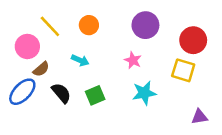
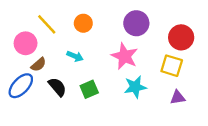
pink star: (133, 60) -> (125, 56), size x1.6
purple triangle: (199, 117) -> (178, 98), moved

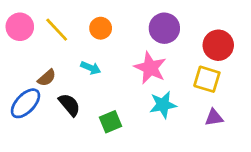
pink circle: (26, 43) -> (20, 27), moved
green square: (89, 89) -> (111, 122), moved

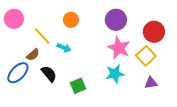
yellow line: (57, 30) -> (42, 36), moved
pink star: (150, 68) -> (119, 48), moved
yellow square: (207, 79) -> (146, 56), turned 30

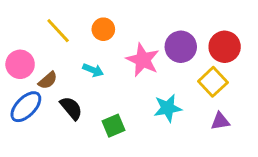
pink circle: (14, 19) -> (20, 64), moved
purple circle: (116, 20) -> (181, 47), moved
yellow line: (42, 36) -> (58, 31), moved
pink star: (119, 48) -> (143, 60), moved

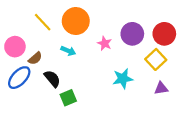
orange circle: (103, 29) -> (76, 21), size x1.6
pink star: (143, 60) -> (105, 43), size x0.6
green square: (114, 126) -> (68, 98), moved

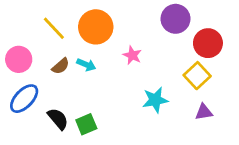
purple circle: (132, 34) -> (176, 19), moved
brown semicircle: (35, 58) -> (61, 66), moved
black semicircle: (52, 79) -> (58, 119), moved

